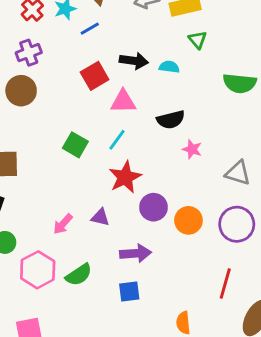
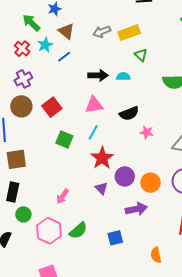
red square: (95, 76) -> (52, 107), moved
purple triangle: (100, 217) -> (101, 188), moved, turned 40
purple arrow: (135, 253) -> (136, 209), moved

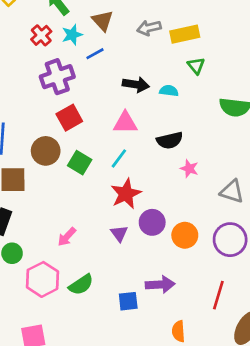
purple cross: (23, 79) -> (57, 77), moved, size x1.4
brown circle: (21, 106) -> (46, 151), moved
purple arrow: (136, 209) -> (160, 285), moved

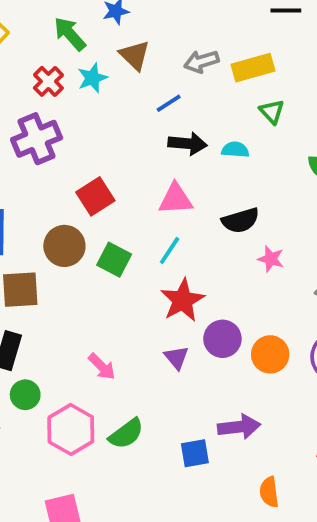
blue line: (95, 54) -> (169, 103), moved
purple cross: (57, 77) -> (37, 139), moved
pink arrow: (67, 237) -> (102, 367), turned -85

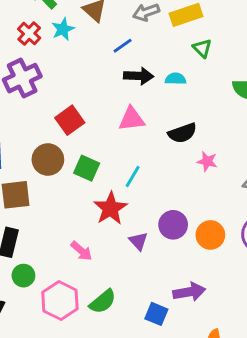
cyan line: (170, 250) -> (133, 176), moved
red star: (183, 300) -> (110, 208), moved
blue square: (195, 453) -> (156, 314), turned 35

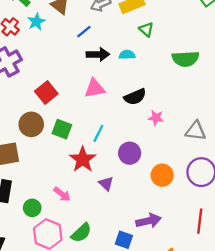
purple circle: (173, 225) -> (130, 153), moved
green circle: (23, 276) -> (32, 208), moved

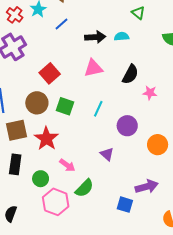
blue line: (84, 32) -> (61, 24), moved
black semicircle: (135, 97) -> (130, 74), turned -36
red star: (83, 159) -> (46, 139), moved
green semicircle: (81, 233) -> (84, 188), moved

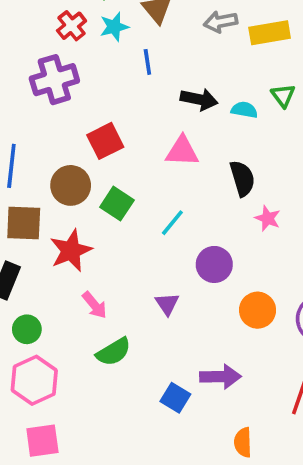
green triangle: (138, 13) -> (283, 96), moved
blue line: (61, 24) -> (147, 62), turned -72
black semicircle: (130, 74) -> (242, 178), turned -60
green circle: (41, 179) -> (27, 329), moved
pink hexagon: (56, 202) -> (34, 380), moved

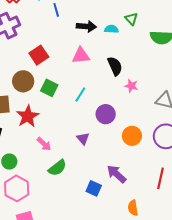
purple arrow: (220, 377) -> (116, 174), turned -130

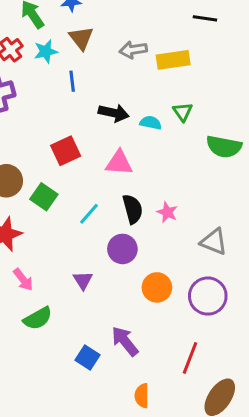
red square: (39, 55) -> (66, 151), moved
pink triangle: (81, 56) -> (119, 163), moved
black semicircle: (115, 66) -> (133, 209), moved

